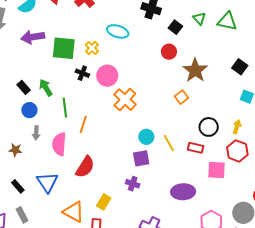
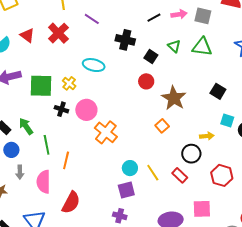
yellow arrow: (237, 127) -> (207, 136), moved, turned 72
red rectangle: (196, 148) -> (180, 175), turned 35
pink square: (216, 170) -> (202, 209), moved

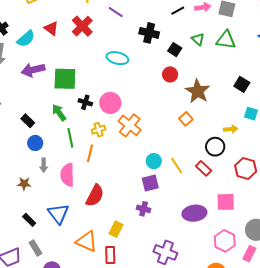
yellow cross: (69, 83) -> (99, 130), moved, turned 32
green arrow: (26, 126) -> (59, 113), moved

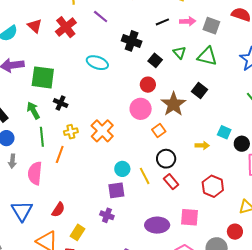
black square: (242, 84) -> (200, 91), moved
pink circle: (110, 103) -> (141, 109), moved
black circle: (215, 147) -> (166, 159), moved
red semicircle: (95, 196) -> (58, 210), moved, size x0.7

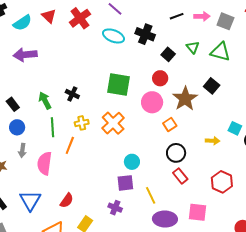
cyan ellipse: (97, 63) -> (113, 36), moved
green square: (43, 77) -> (119, 84), moved
yellow line: (145, 176) -> (151, 195), moved

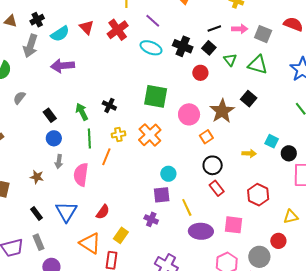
black square: (168, 54) -> (209, 48), moved
red circle: (160, 78) -> (200, 73), moved

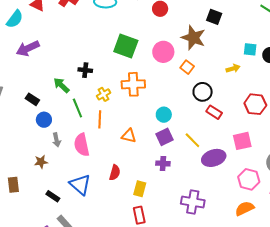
green square: (156, 96) -> (126, 46), turned 30
orange cross: (150, 135) -> (133, 84), turned -30
orange triangle: (90, 243) -> (129, 136), moved, size x0.7

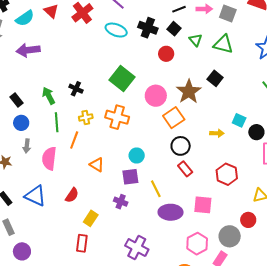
orange square: (187, 67) -> (174, 118), size x1.5
blue triangle: (80, 185) -> (35, 196), turned -35

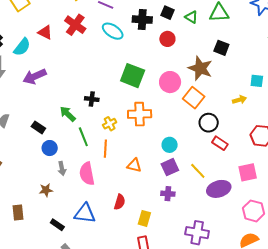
cyan ellipse: (116, 30) -> (113, 31), turned 30

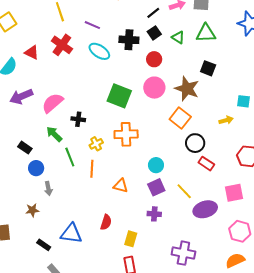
black square: (167, 13) -> (154, 33), turned 32
pink circle: (170, 82) -> (154, 88), moved
pink semicircle: (87, 174) -> (53, 103), moved, turned 60

